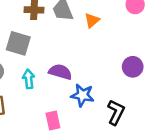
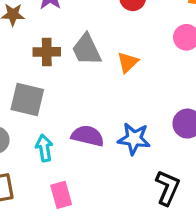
blue star: (82, 95) -> (134, 139), moved
pink rectangle: (53, 120) -> (61, 195), moved

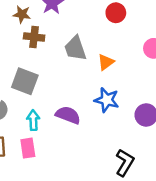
brown cross: (47, 52) -> (34, 37), moved
blue star: (134, 139) -> (107, 100), moved
pink rectangle: (61, 195) -> (28, 148), moved

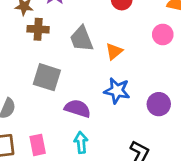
gray square: (25, 81) -> (47, 77), moved
cyan arrow: (33, 120) -> (81, 142), moved

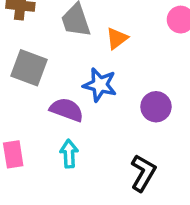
blue star: (117, 91) -> (100, 85), moved
purple circle: (159, 104) -> (156, 107), moved

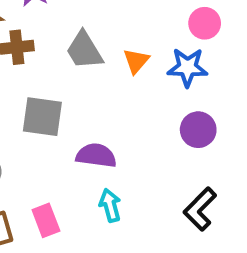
blue star: (100, 85) -> (187, 67), moved
black L-shape: (143, 173) -> (200, 209), turned -153

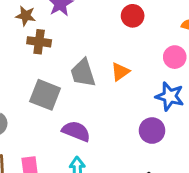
gray trapezoid: (84, 50) -> (83, 73), moved
blue star: (187, 67) -> (170, 96), moved

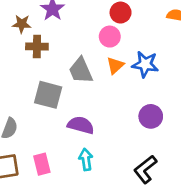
pink circle: (175, 57) -> (110, 37), moved
blue star: (170, 96) -> (145, 64), moved

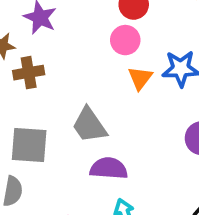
gray trapezoid: (81, 71) -> (89, 125), moved
gray square: (48, 95) -> (29, 145), moved

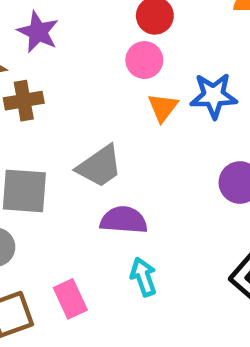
gray trapezoid: (89, 125) -> (100, 166), turned -90

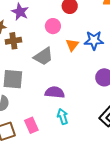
pink circle: (144, 60) -> (53, 26), moved
gray trapezoid: (100, 166) -> (43, 56), moved

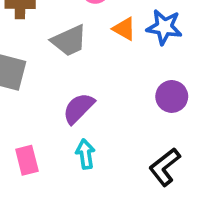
orange triangle: (72, 45) -> (124, 29), turned -48
purple semicircle: (55, 92) -> (79, 108), turned -60

